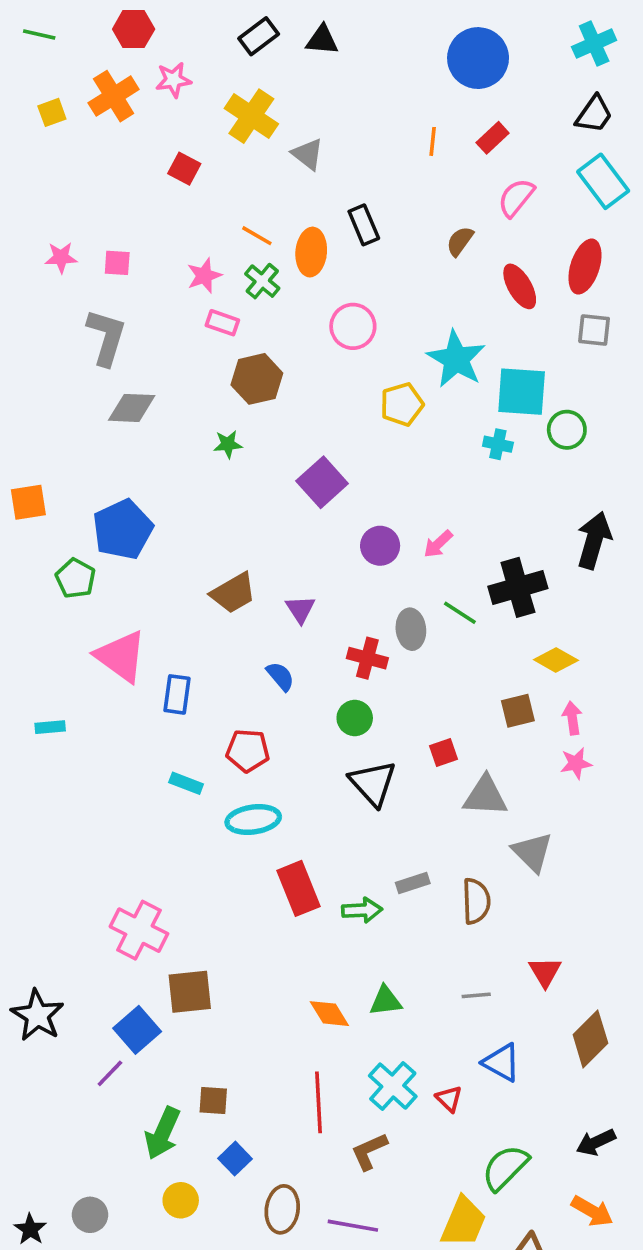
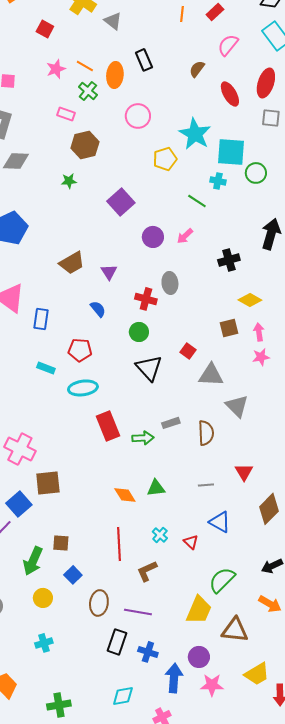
pink star: (204, 276) -> (56, 69), moved
black cross: (518, 587) -> (229, 260), size x0.7
green line: (460, 613) -> (197, 201), moved
red square: (444, 752) -> (188, 351), turned -35
cyan cross: (393, 1086) -> (160, 535), size x0.6

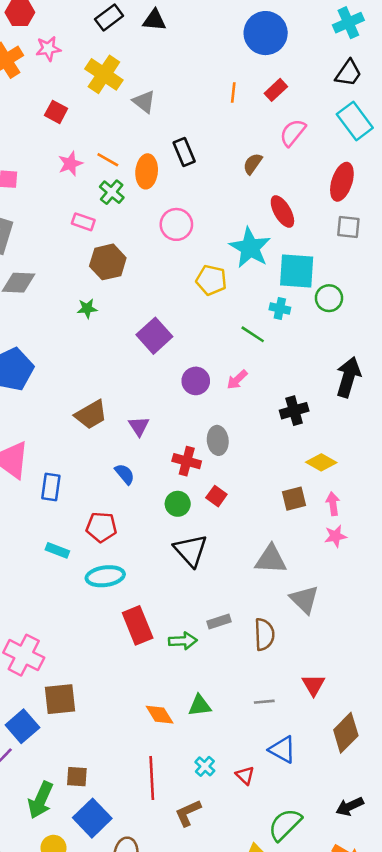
red ellipse: (230, 94) -> (282, 212), moved
yellow pentagon: (165, 159) -> (211, 280), turned 30
red square: (188, 351) -> (216, 496), moved
blue square: (73, 575) -> (92, 818), size x1.6

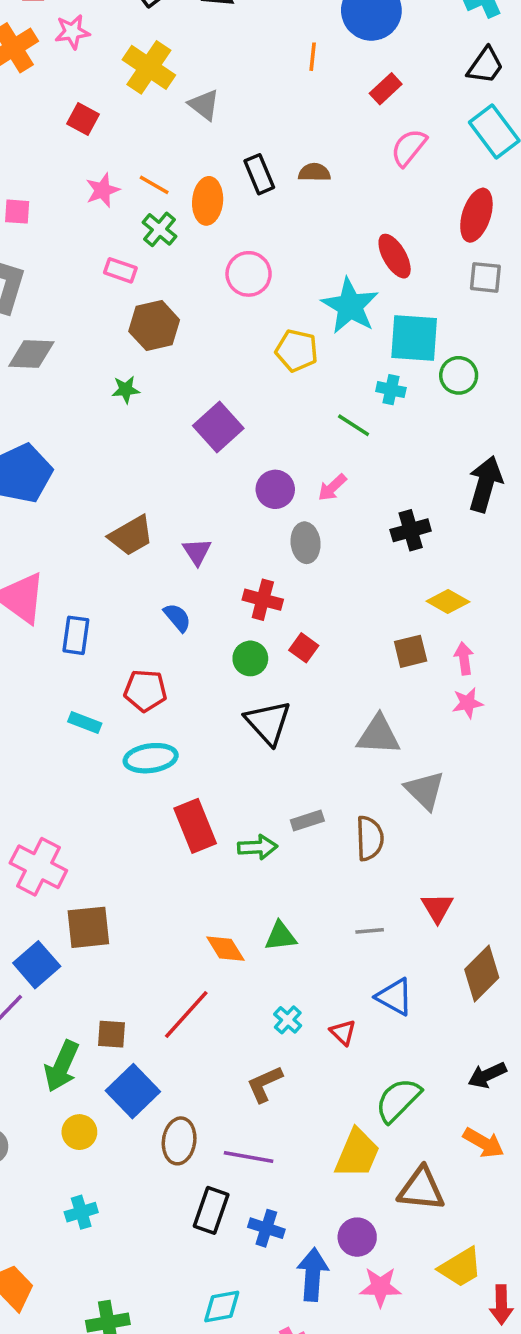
orange line: (233, 93) -> (313, 57), moved
brown semicircle: (253, 164) -> (314, 172), moved, turned 55
gray ellipse: (218, 440) -> (306, 543), moved
red line: (152, 778) -> (186, 1015), moved, turned 45

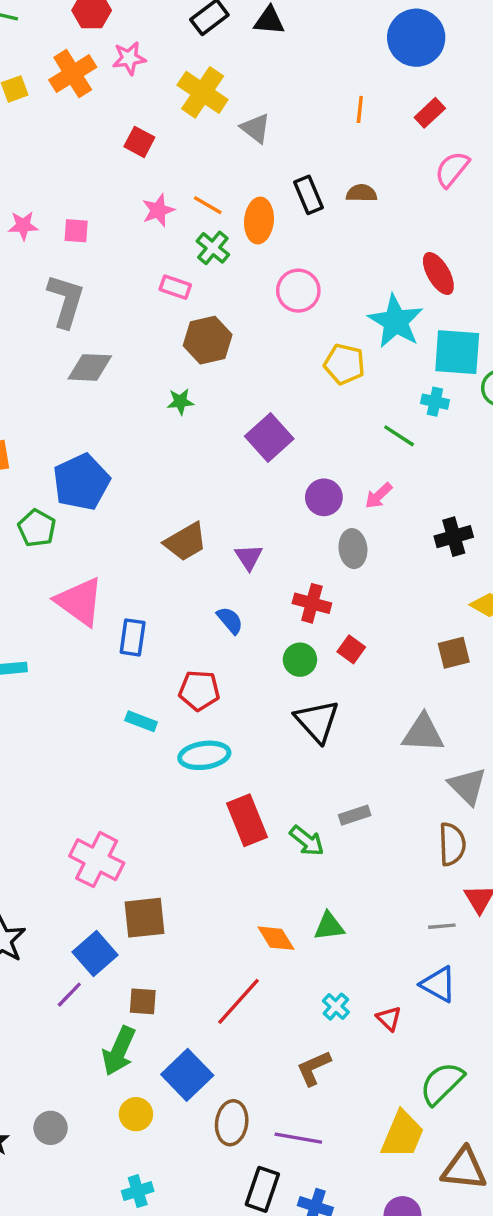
orange line: (313, 57) -> (360, 109), moved
brown semicircle: (370, 838) -> (452, 844), moved
green arrow: (257, 847) -> (307, 841), turned 42
gray line: (370, 931) -> (442, 926), moved
brown square: (111, 1034) -> (143, 1001), moved

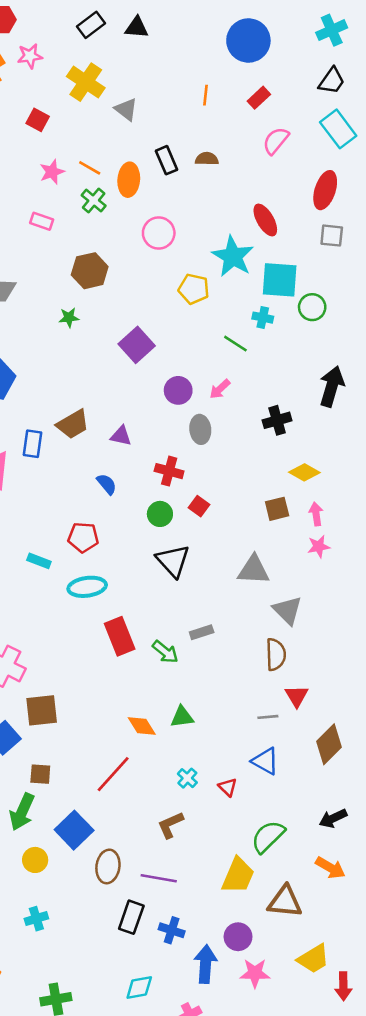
pink rectangle: (175, 287) -> (42, 221), moved
purple triangle: (249, 557) -> (121, 436), turned -45
blue rectangle: (133, 637) -> (32, 444), moved

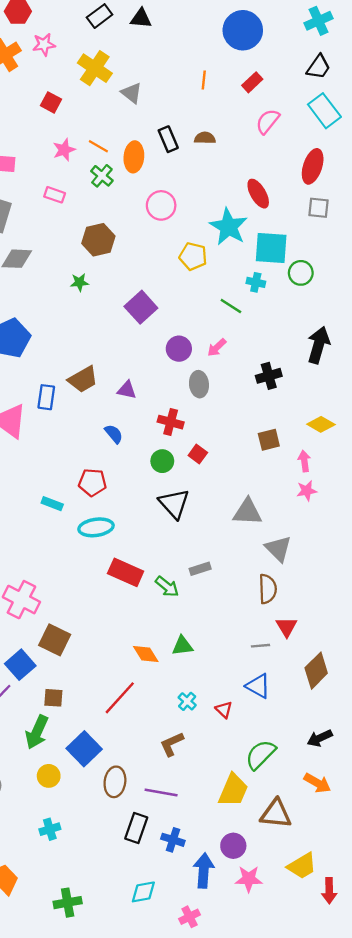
yellow diamond: (304, 472) -> (321, 424), moved
brown square: (277, 509) -> (269, 440), moved
red rectangle: (120, 636) -> (126, 572), turned -44
brown square: (42, 710) -> (55, 640), turned 32

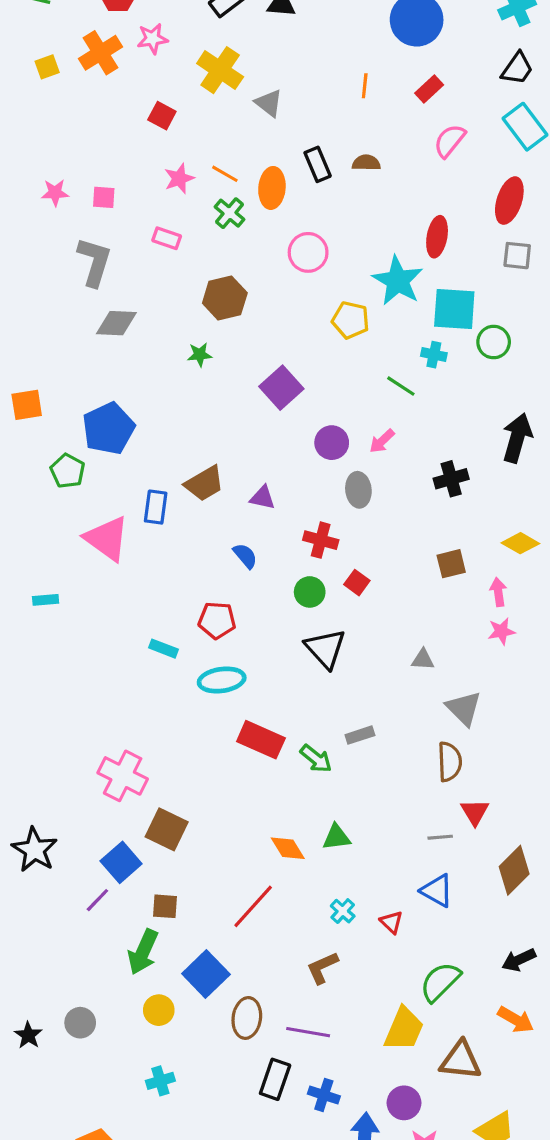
red ellipse: (258, 194) -> (437, 237), turned 40
gray triangle: (248, 512) -> (423, 660), size x0.6

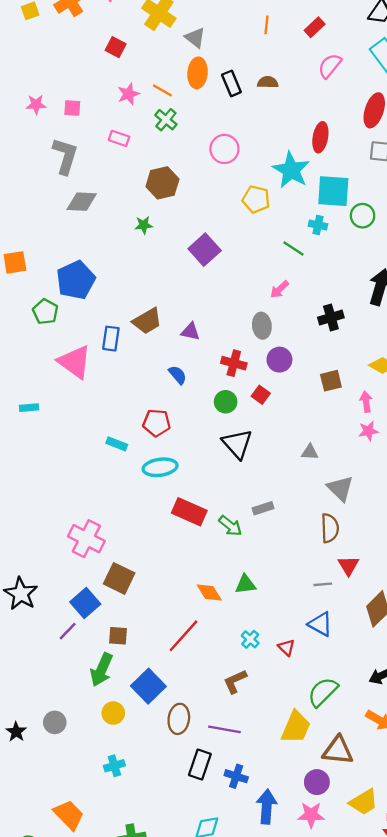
orange ellipse: (272, 188) -> (198, 73), moved
purple circle: (332, 443) -> (279, 360), moved
purple circle: (404, 1103) -> (317, 782), moved

